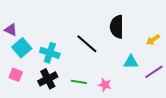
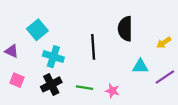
purple triangle: (11, 30) -> (12, 51), moved
black line: (87, 44) -> (93, 47), turned 45
cyan square: (22, 48) -> (37, 30), moved

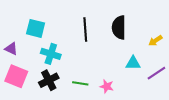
cyan square: (37, 30) -> (36, 28), turned -36
black line: (93, 47) -> (85, 29), moved
pink square: (17, 80) -> (16, 76), size x1.6

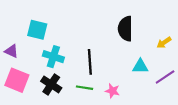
black line: (85, 29) -> (90, 62), moved
black cross: (49, 80) -> (51, 84), turned -30

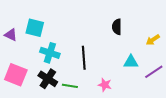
black semicircle: (125, 29) -> (117, 27), size x0.7
purple triangle: (12, 51) -> (11, 35), moved
green line: (85, 88) -> (70, 86), moved

